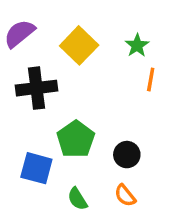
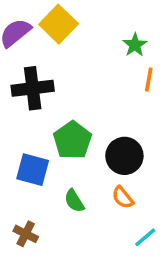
yellow square: (79, 45) -> (59, 24), moved
black circle: (127, 155) -> (124, 156), size x1.4

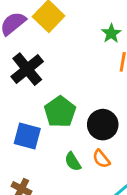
black cross: (33, 88) -> (27, 69), turned -32
green semicircle: (74, 201) -> (73, 162), moved

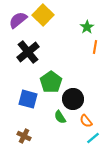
black circle: (103, 125) -> (73, 99), moved
orange semicircle: (101, 159) -> (86, 121), moved

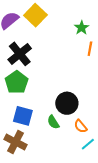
green pentagon: (51, 82) -> (17, 82), moved
blue square: (28, 99) -> (23, 116), moved
brown cross: (24, 136) -> (16, 142), size x1.5

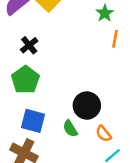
black cross: (20, 54) -> (29, 45), size x0.6

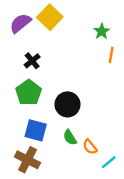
black circle: (87, 106) -> (68, 104), moved
orange semicircle: (103, 134) -> (90, 147), moved

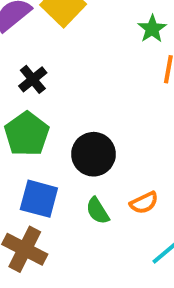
orange semicircle: (90, 147) -> (144, 203), moved, turned -77

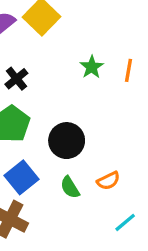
green star: (152, 29) -> (92, 67), moved
blue square: (39, 199) -> (21, 177), turned 36

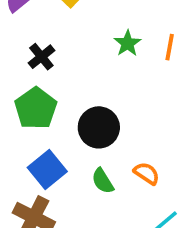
orange semicircle: (108, 181) -> (147, 173), turned -120

